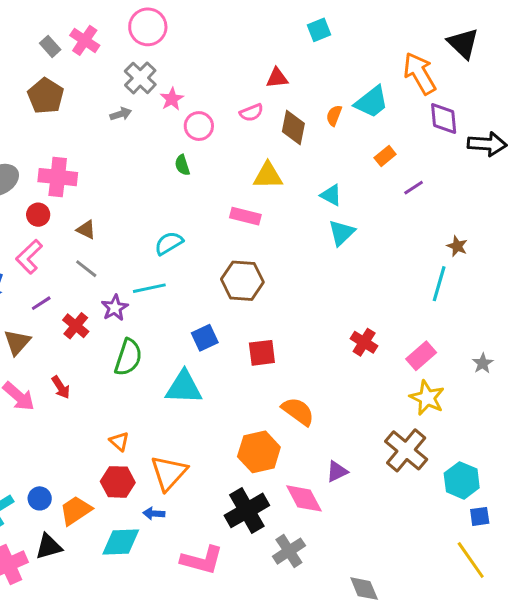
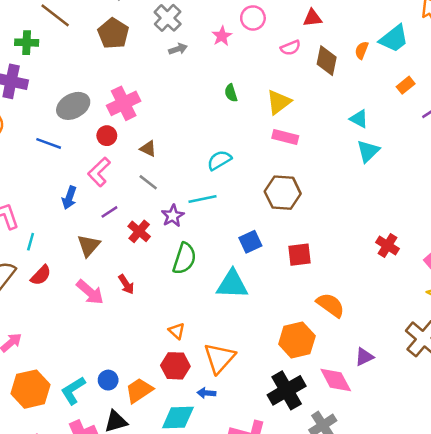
gray cross: (140, 78) -> (168, 18), moved
pink circle: (199, 126) -> (253, 18), moved
yellow triangle: (268, 176) -> (279, 102), moved, turned -36
pink cross: (58, 177) -> (124, 103), turned -32

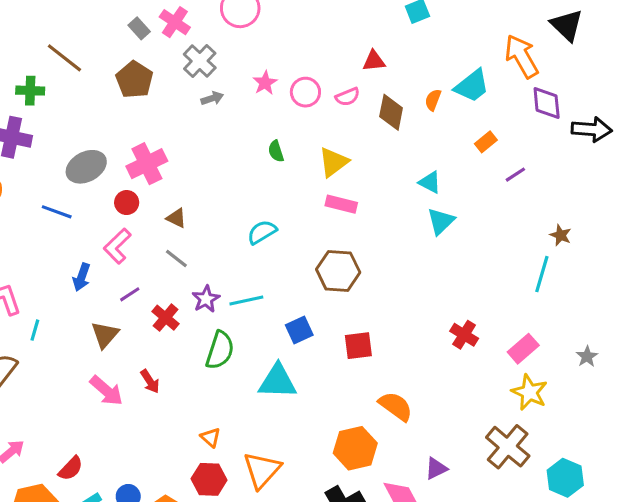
pink circle: (253, 18) -> (305, 92), moved
cyan line: (203, 199) -> (246, 301), moved
red semicircle: (41, 275) -> (71, 468), moved

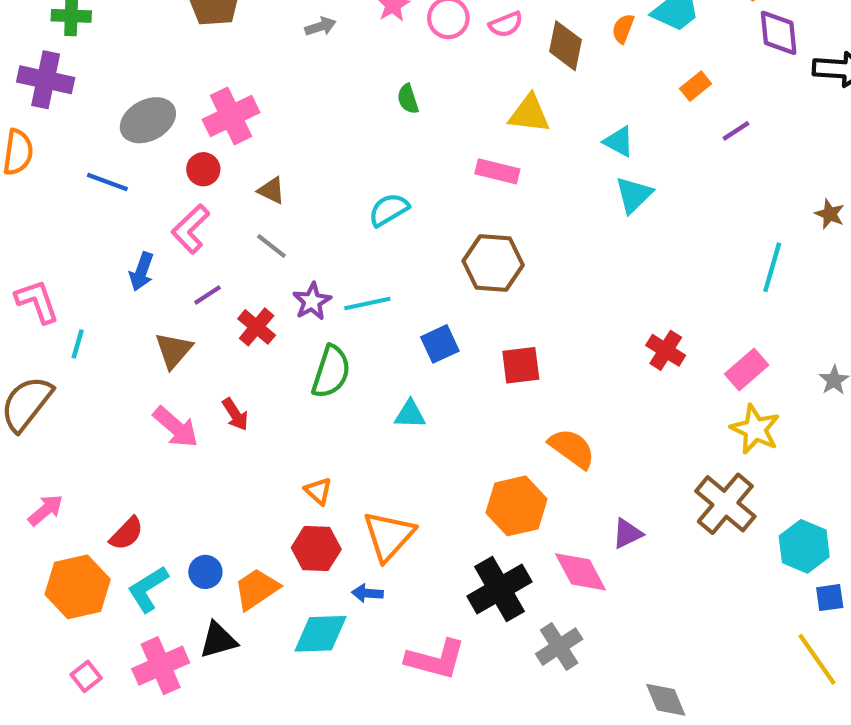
yellow triangle: (333, 162) -> (529, 114), moved, turned 44
brown star: (561, 235) -> (830, 214), moved
cyan triangle: (277, 381) -> (410, 414), size x0.6

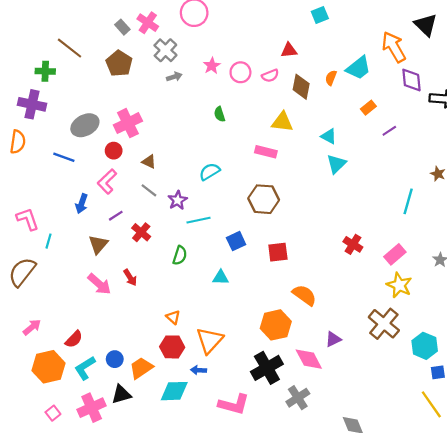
purple star: (312, 301) -> (178, 200), moved
green semicircle: (331, 372) -> (180, 255), size x0.7

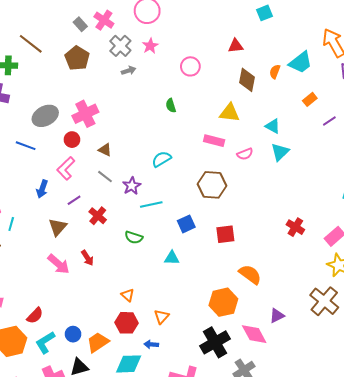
pink star: (212, 66) -> (150, 46), moved
pink semicircle: (270, 76) -> (245, 154), moved
green semicircle: (180, 255) -> (134, 237), turned 90
orange triangle: (210, 340) -> (162, 317), size x0.6

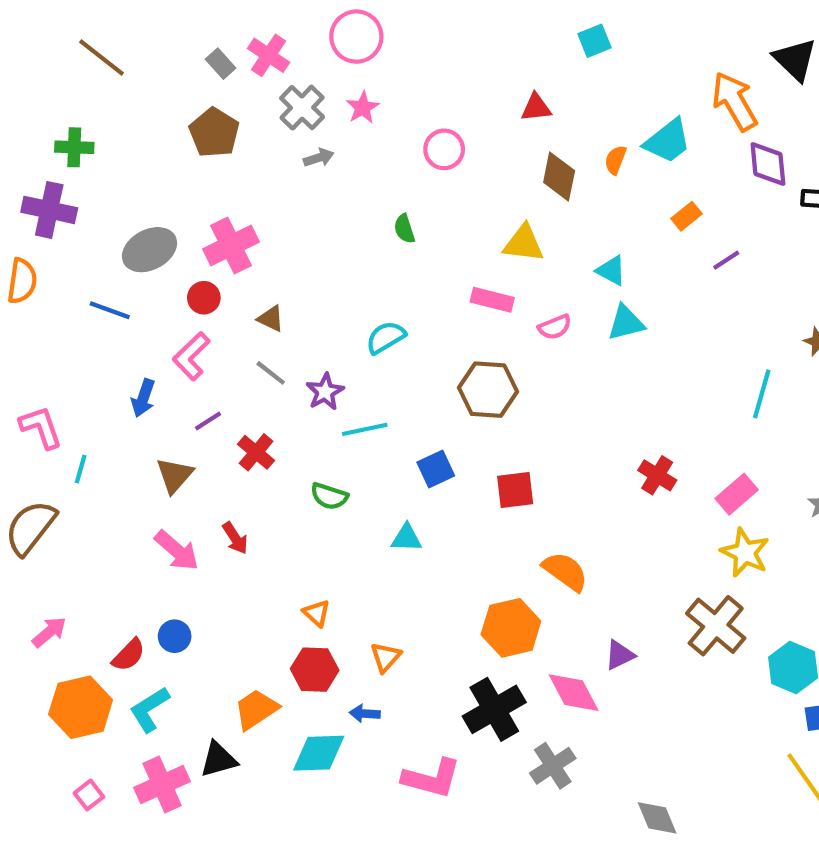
brown line: (31, 44) -> (101, 57), moved
cyan triangle: (280, 152) -> (626, 323), turned 30
blue circle: (73, 334) -> (175, 636), moved

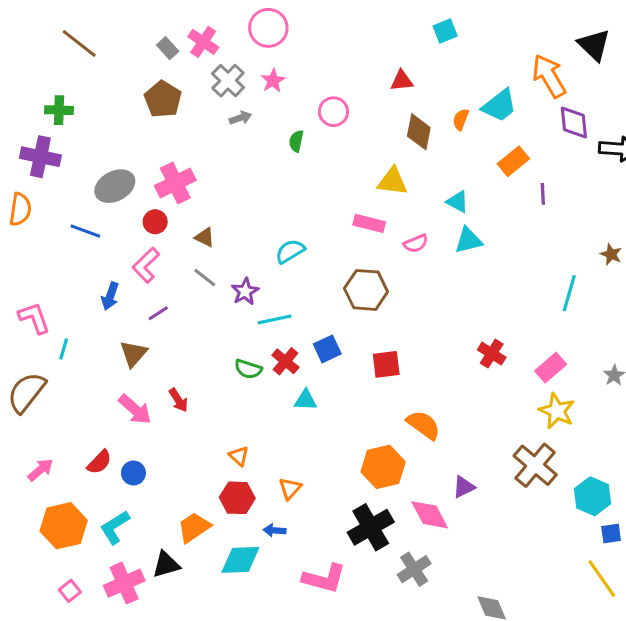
orange rectangle: (686, 216) -> (513, 161), size x1.4
green semicircle: (404, 229) -> (296, 141), moved, turned 30
purple line: (726, 260) -> (543, 194), turned -60
red cross: (256, 452) -> (285, 361), moved
red semicircle: (129, 655) -> (99, 462), moved

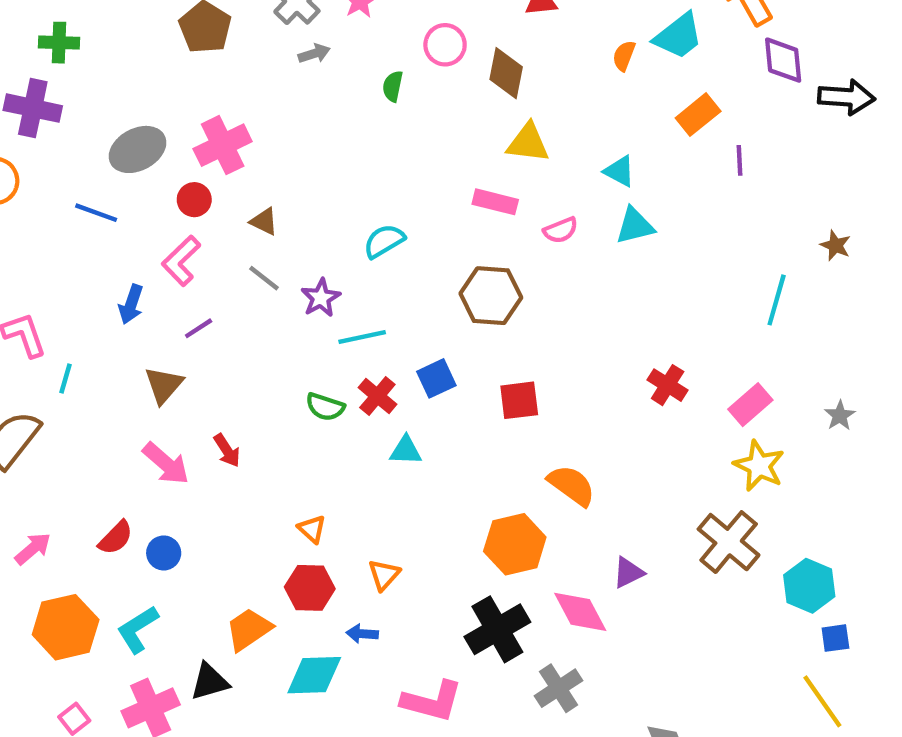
brown diamond: (419, 132) -> (506, 73), moved

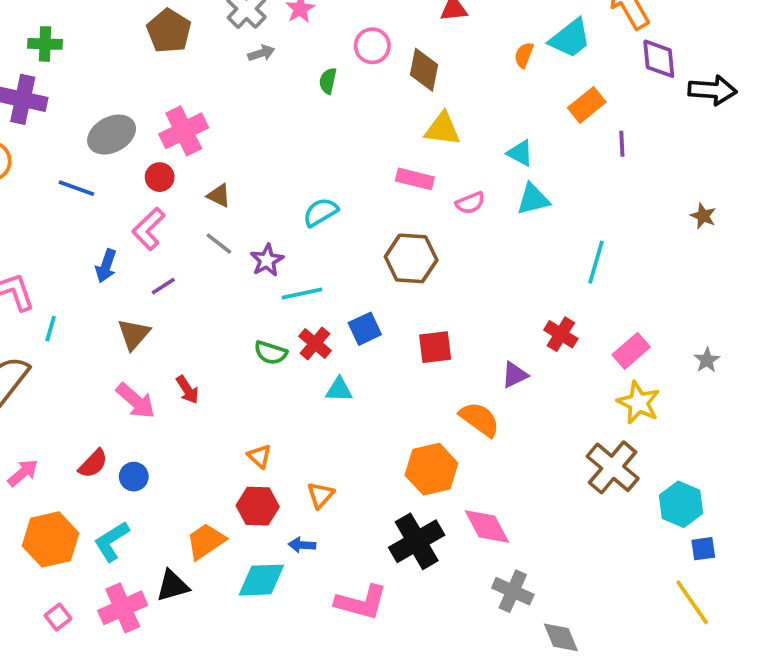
cyan line: (777, 300) -> (596, 262), moved
purple triangle: (628, 573) -> (515, 375), moved
gray cross: (558, 688) -> (513, 591), moved, turned -33

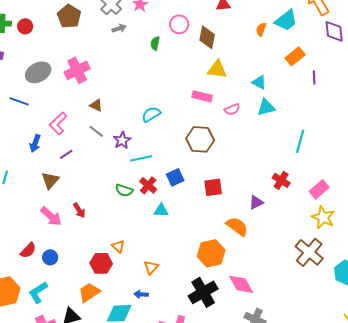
red circle: (160, 177) -> (25, 26), moved
red hexagon: (258, 506) -> (101, 263), moved

